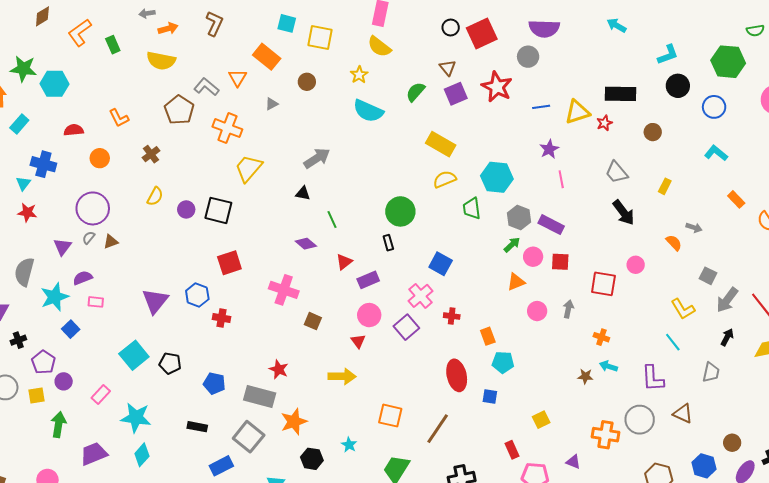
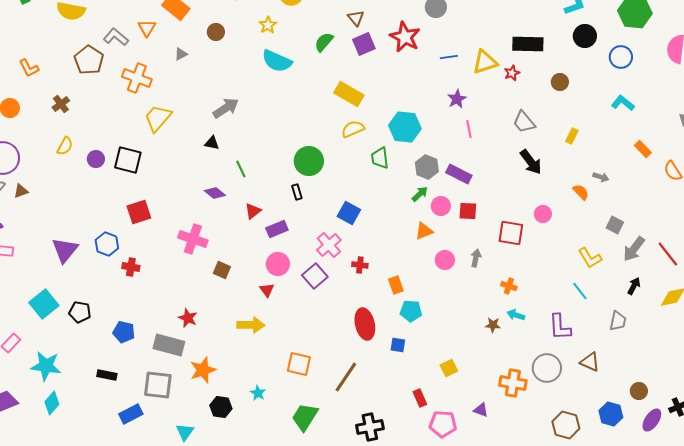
gray square: (249, 437) -> (158, 385), turned -32

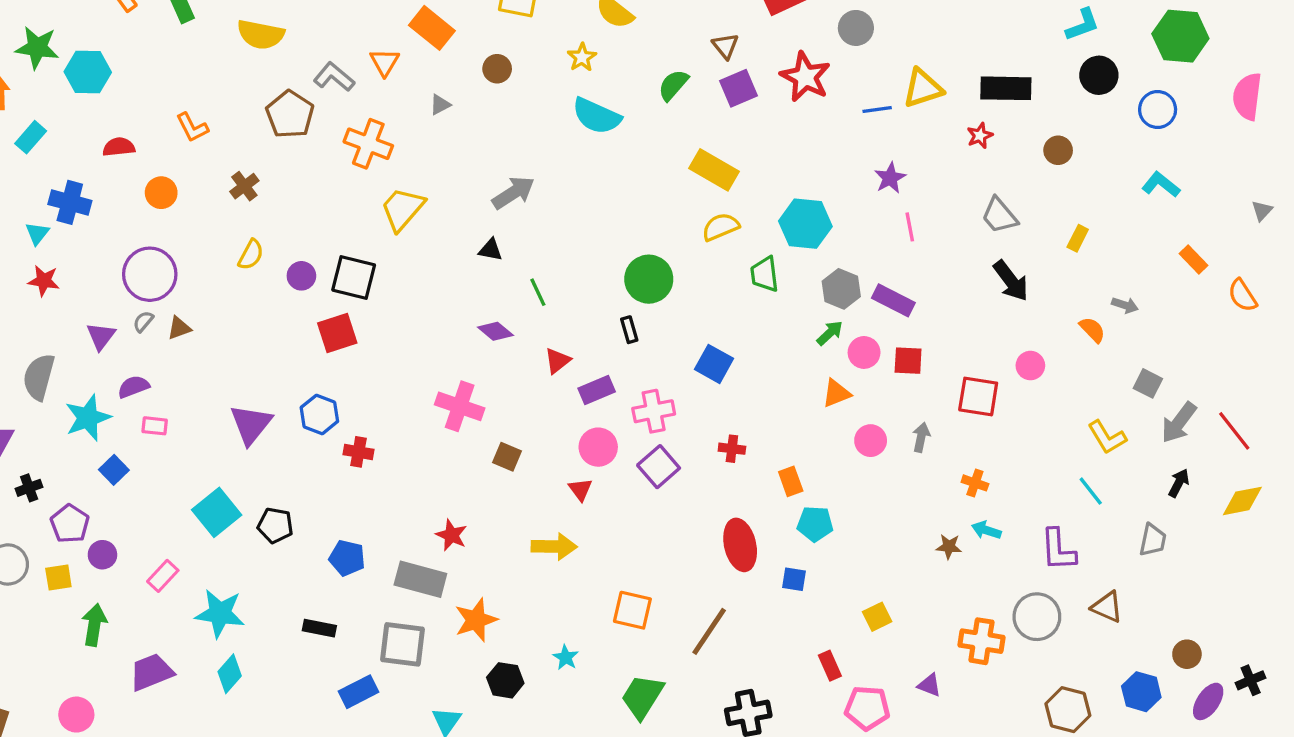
yellow triangle: (485, 62) -> (923, 88), moved
red square: (139, 212) -> (337, 333), moved
pink cross: (329, 245) -> (654, 411), moved, turned 30

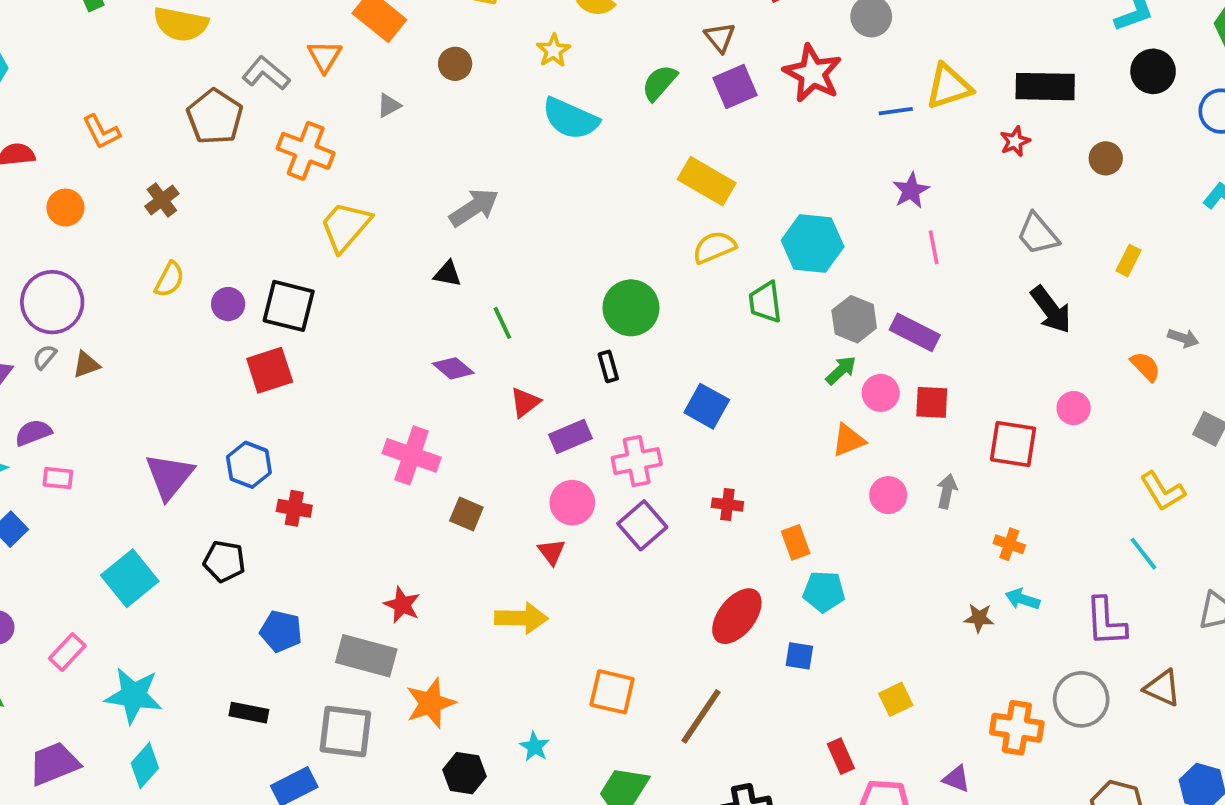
black pentagon: (275, 525) -> (224, 561), moved
red ellipse: (740, 545) -> (737, 616), turned 51

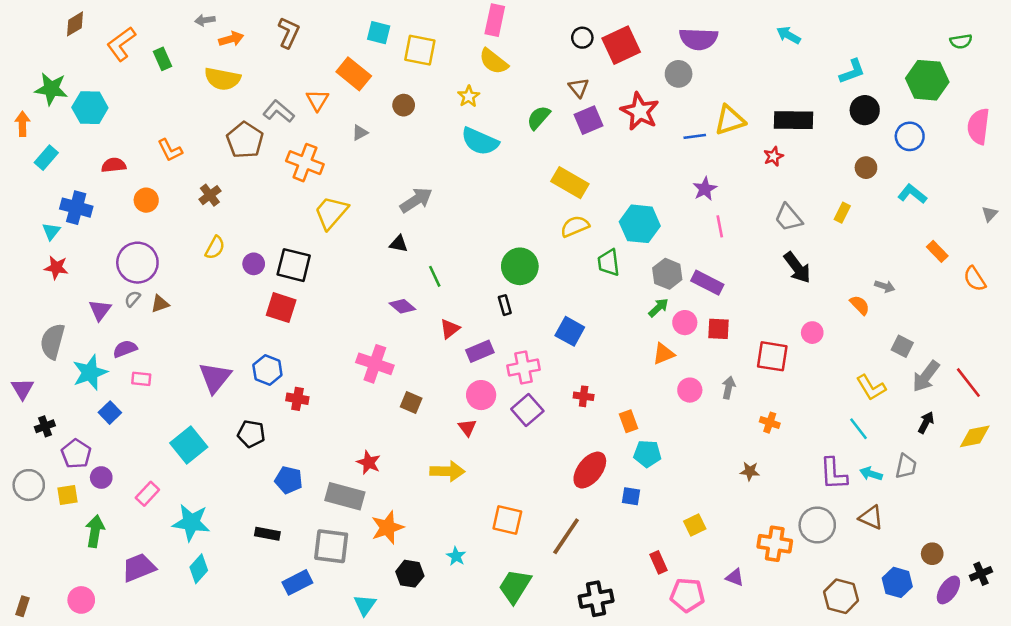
brown circle: (1106, 158) -> (866, 168), moved
yellow rectangle: (1128, 261) -> (842, 213), moved
red square: (270, 370) -> (281, 308), turned 36
cyan arrow: (1023, 599) -> (871, 474), moved

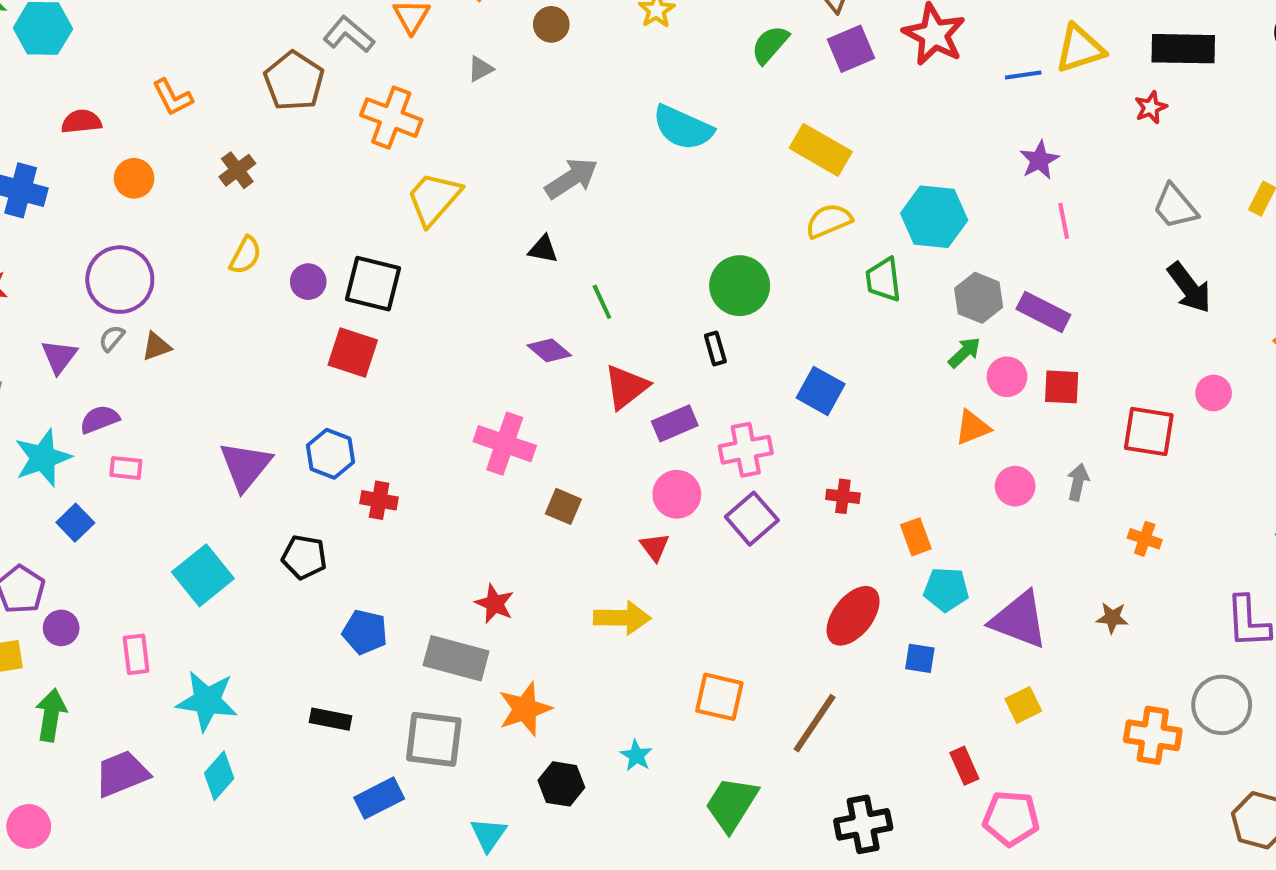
cyan semicircle: (480, 141) -> (683, 128), moved
red triangle: (450, 329) -> (626, 387), size x1.4
pink rectangle: (147, 494) -> (136, 654), turned -50
purple triangle: (735, 577) -> (1019, 620), moved, size x2.0

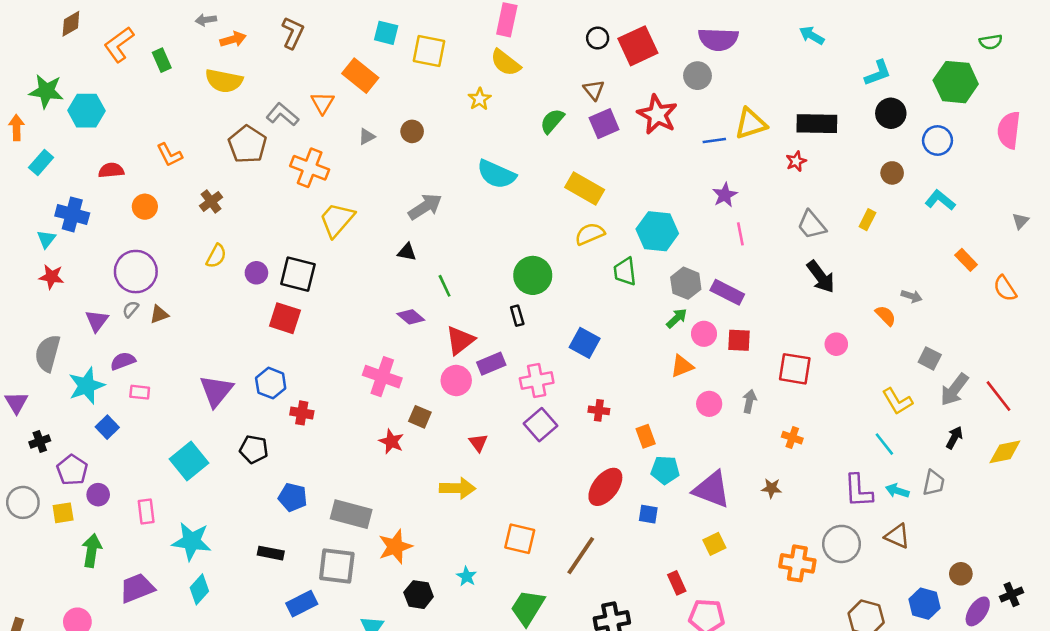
brown circle: (551, 24) -> (412, 131), moved
pink circle: (677, 494) -> (456, 380), moved
red star: (495, 604) -> (391, 441), moved

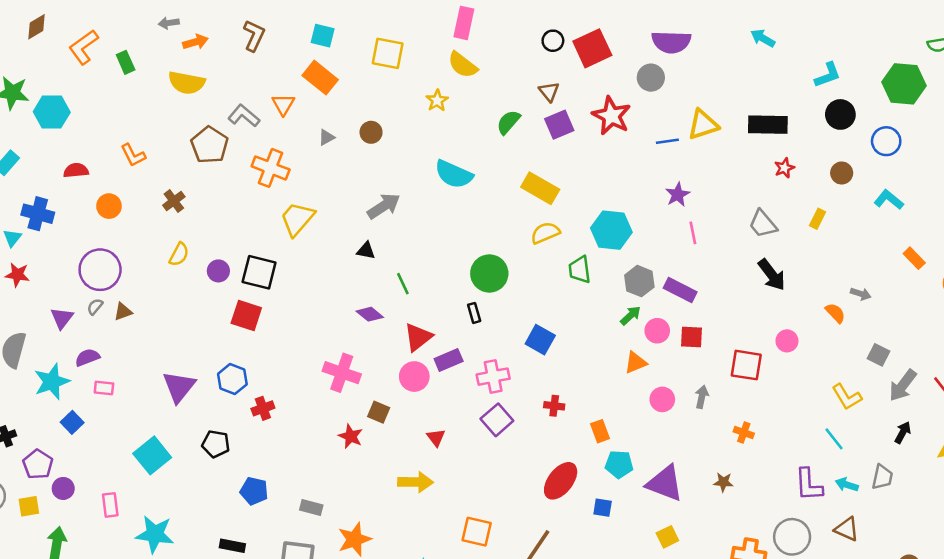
cyan square: (386, 33) -> (323, 36), moved
red star: (796, 161) -> (784, 168), moved
red cross: (302, 413) -> (263, 408), turned -30
gray rectangle: (351, 514) -> (311, 508), size x0.6

